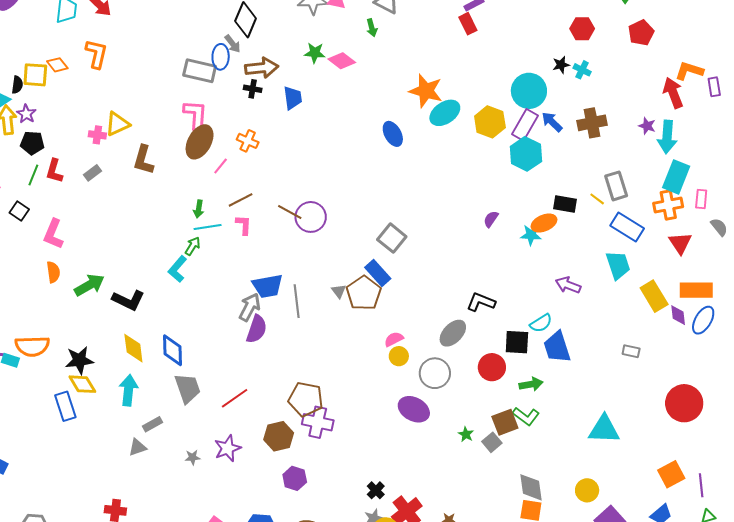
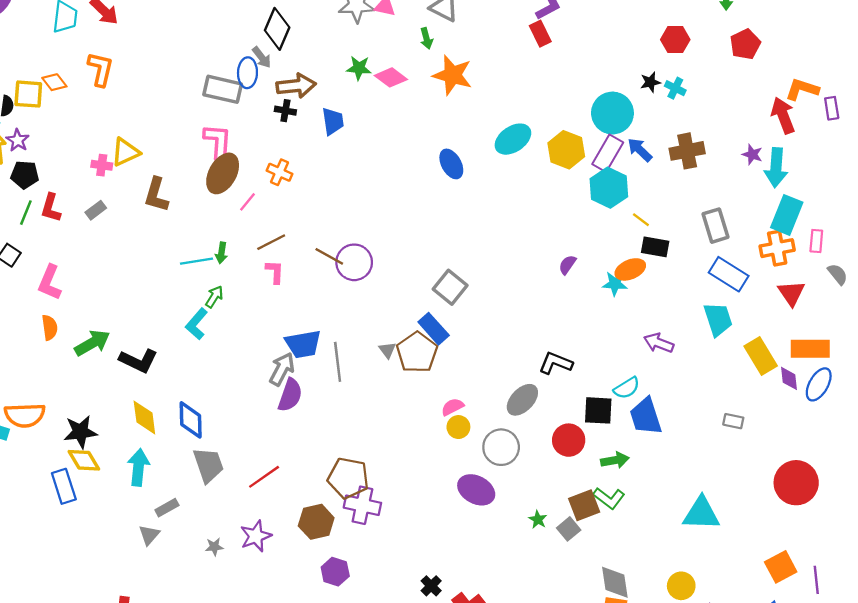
orange star: (426, 91) -> (452, 75), moved
yellow line: (597, 199) -> (641, 220), moved
cyan line: (208, 227) -> (197, 261), moved
gray triangle: (137, 447) -> (149, 535), turned -30

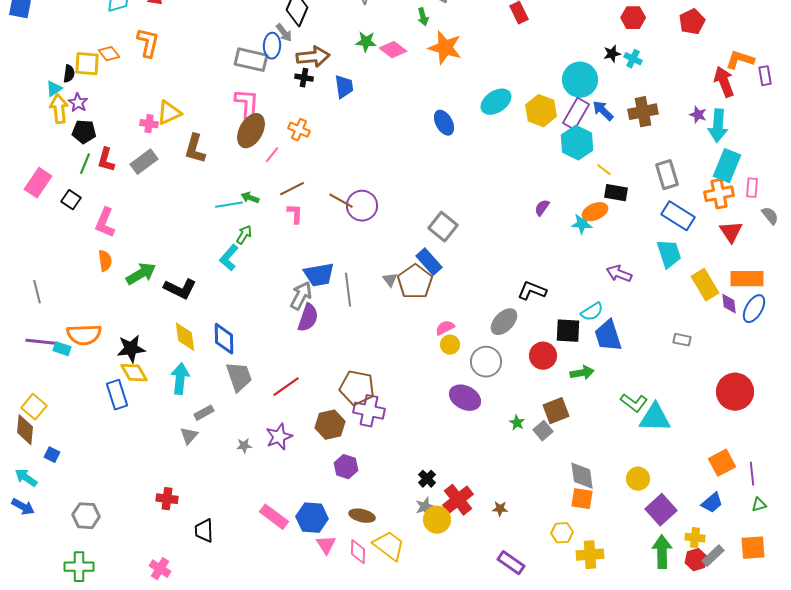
gray rectangle: (96, 210) -> (144, 162), size x1.5
green arrow: (221, 253) -> (250, 198), turned 102
green L-shape: (609, 498) -> (634, 403), moved

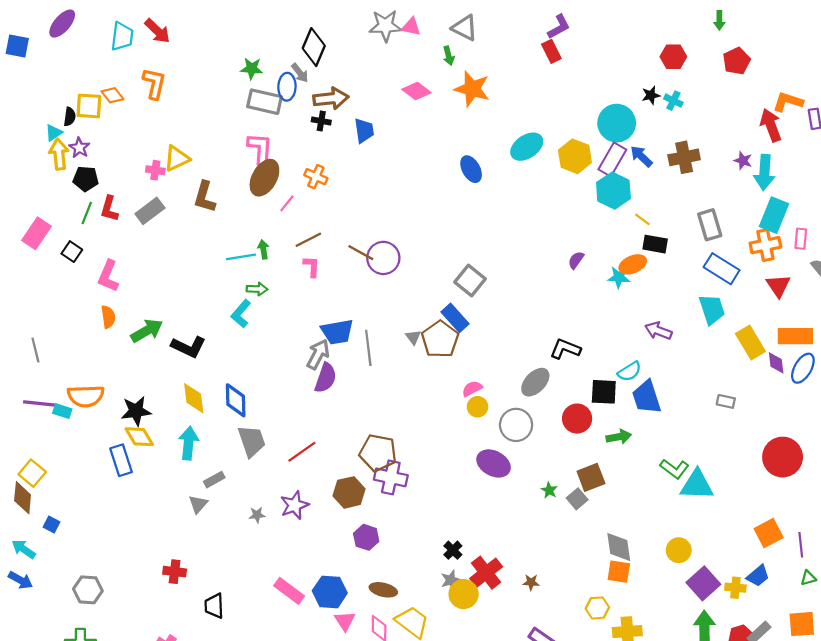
green star: (366, 42) -> (252, 69), moved
green arrow: (250, 198) -> (263, 249), turned 60
green arrow: (244, 235) -> (257, 289), turned 60
yellow cross: (695, 538) -> (735, 588), moved

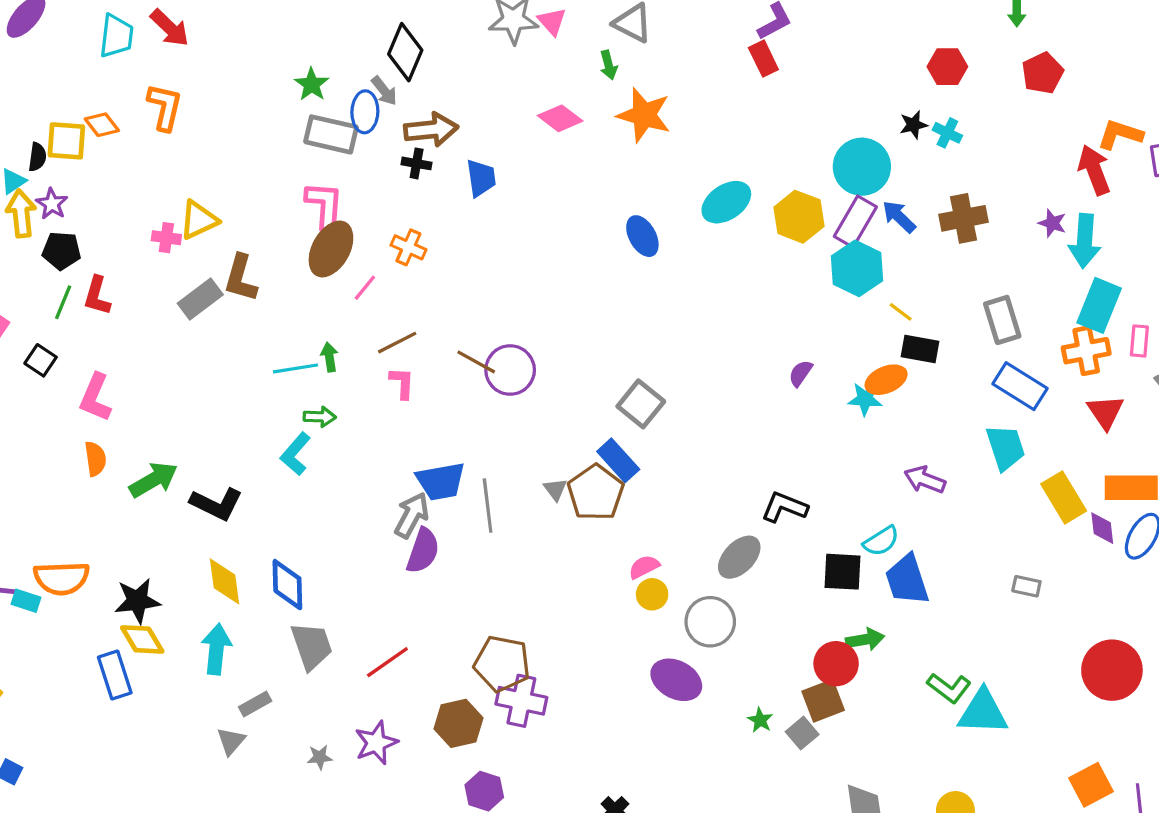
pink triangle: (411, 27) -> (552, 21), turned 36
green star: (252, 69) -> (312, 84), turned 30
gray rectangle: (150, 211) -> (200, 299), moved
red circle: (577, 419) -> (836, 664), moved

